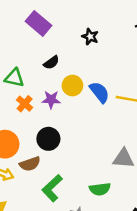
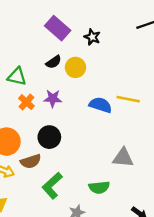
purple rectangle: (39, 23) -> (58, 28), moved
yellow circle: (72, 86) -> (75, 67), moved
blue semicircle: (99, 92) -> (100, 105), moved, turned -35

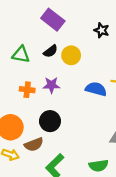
black star: (92, 37) -> (102, 30), moved
green triangle: (17, 76) -> (21, 54), moved
orange cross: (26, 102) -> (27, 90), turned -32

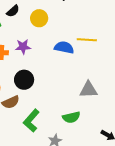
black semicircle: (50, 51) -> (13, 11), moved

